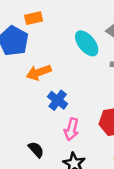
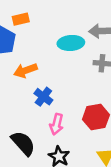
cyan ellipse: (87, 43) -> (71, 43), turned -55
black semicircle: (36, 150) -> (23, 143), size x1.6

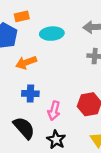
cyan ellipse: (71, 43) -> (52, 34), moved
blue cross: (43, 97) -> (30, 94), moved, turned -35

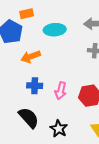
pink arrow: (54, 111) -> (61, 91), moved

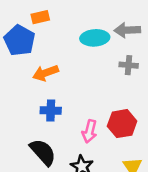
cyan ellipse: (55, 30) -> (95, 38), moved
pink arrow: (61, 91) -> (90, 131), moved

